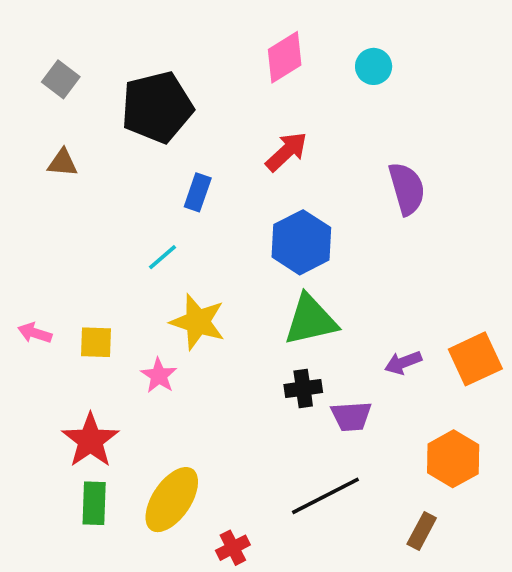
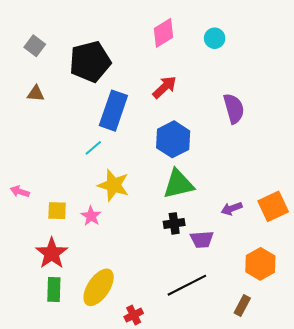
blue rectangle: (198, 192) -> (113, 111), size x1.8
yellow square: (96, 342) -> (57, 211), moved

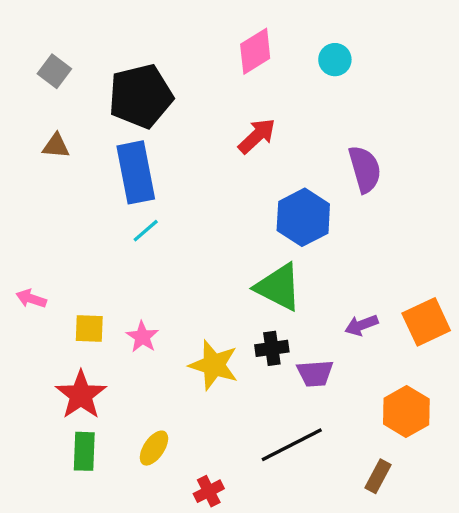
blue rectangle: (113, 111) -> (136, 172), moved, turned -30
blue hexagon: (173, 139) -> (303, 217), moved
green triangle: (178, 184) -> (278, 287), turned 40
yellow star: (113, 185) -> (214, 365), moved
yellow ellipse: (99, 287) -> (154, 448), size x0.6

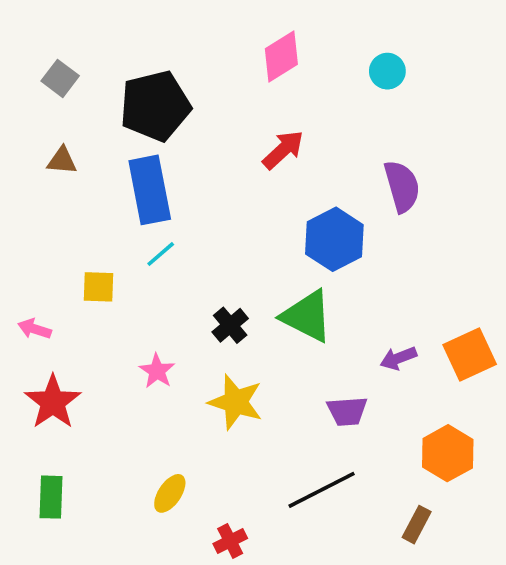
cyan circle: (335, 60) -> (387, 71), moved
yellow square: (89, 329) -> (99, 287), moved
black cross: (272, 348) -> (230, 325), moved, turned -32
red star: (81, 395) -> (53, 402), moved
green rectangle: (84, 451) -> (51, 497), moved

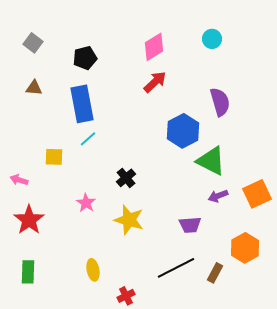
pink diamond: (281, 56) -> (154, 47), moved
black pentagon: (155, 106) -> (85, 58), size x0.6
green triangle: (307, 316) -> (211, 161), moved
yellow ellipse: (170, 493) -> (93, 270), turned -45
brown rectangle: (417, 525) -> (215, 273), moved

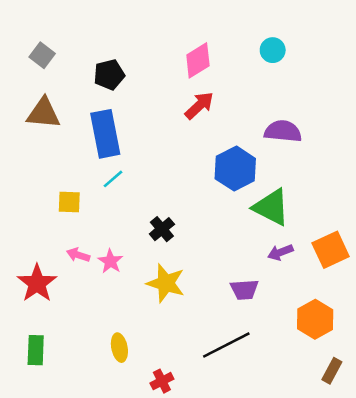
brown triangle: (34, 88) -> (43, 113), size x1.6
purple semicircle: (220, 102) -> (283, 131), turned -68
pink arrow: (19, 180) -> (78, 255), moved
brown rectangle: (215, 273) -> (332, 371), moved

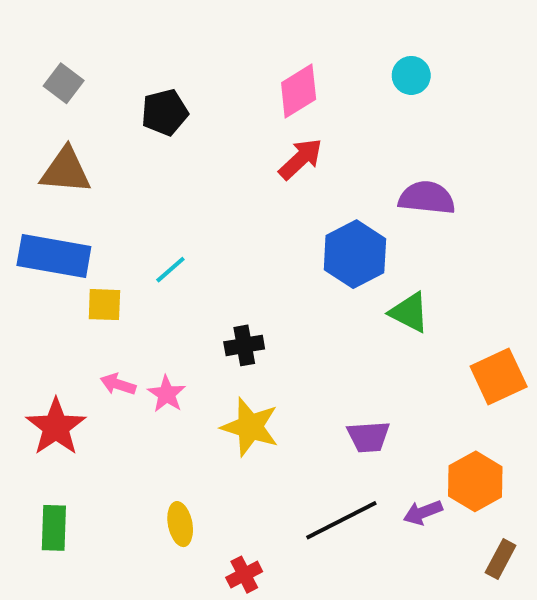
blue rectangle: (105, 134) -> (54, 256), moved, turned -69
green triangle: (271, 207) -> (409, 312), size x0.7
black cross: (162, 229) -> (244, 345), turned 30
purple arrow: (280, 252) -> (423, 512), moved

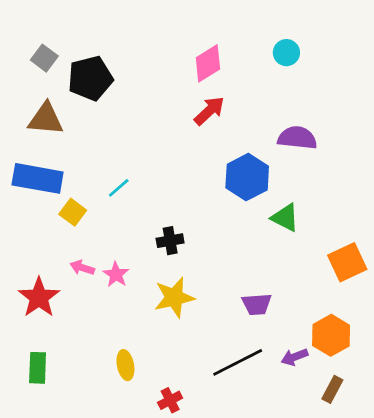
black pentagon: (165, 112) -> (90, 78), moved, size x1.4
yellow square: (104, 305) -> (73, 212), turned 35
yellow star: (250, 427) -> (174, 297), turned -30
brown rectangle: (501, 559) -> (332, 389), moved

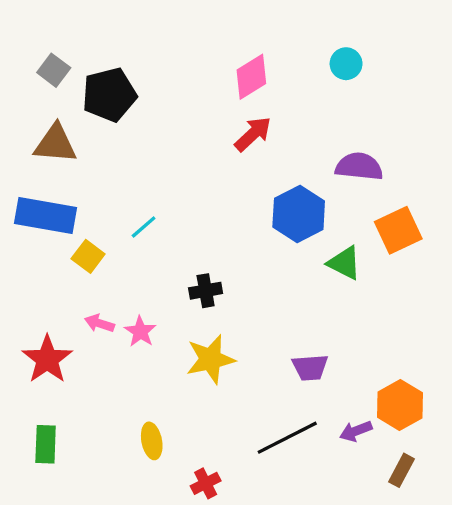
orange square: (347, 262) -> (398, 230), moved

